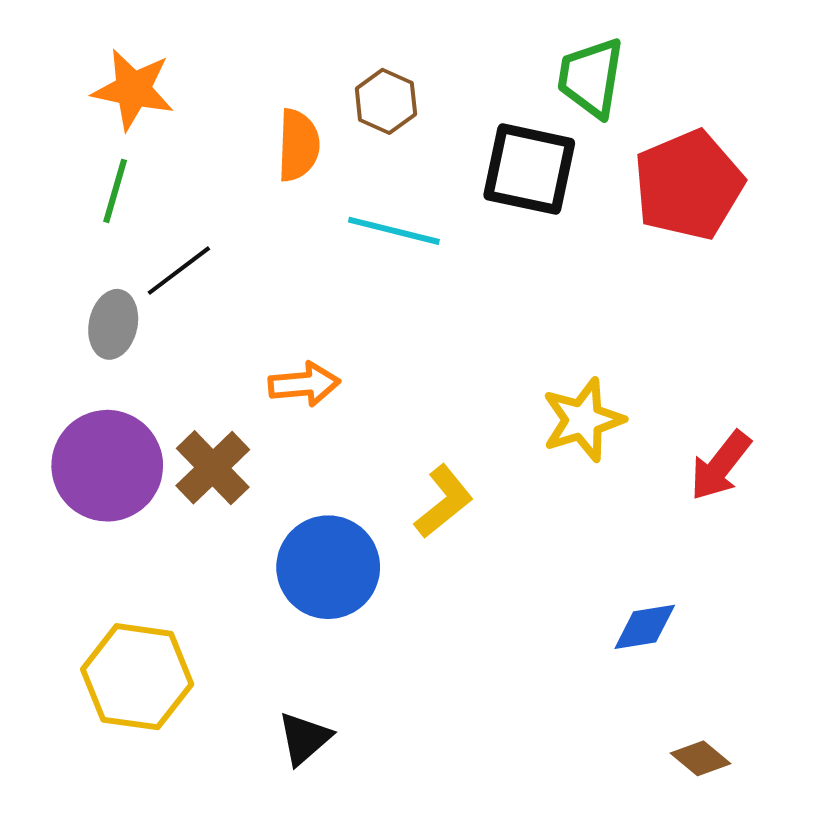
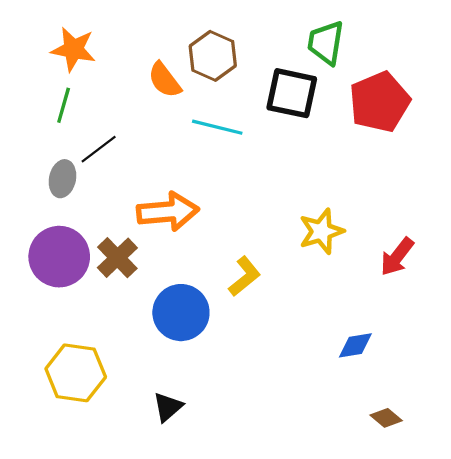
brown hexagon: (386, 101) -> (213, 56), size x1.4
orange semicircle: (298, 145) -> (165, 80), turned 141
orange arrow: (304, 384) -> (168, 212), size x1.6

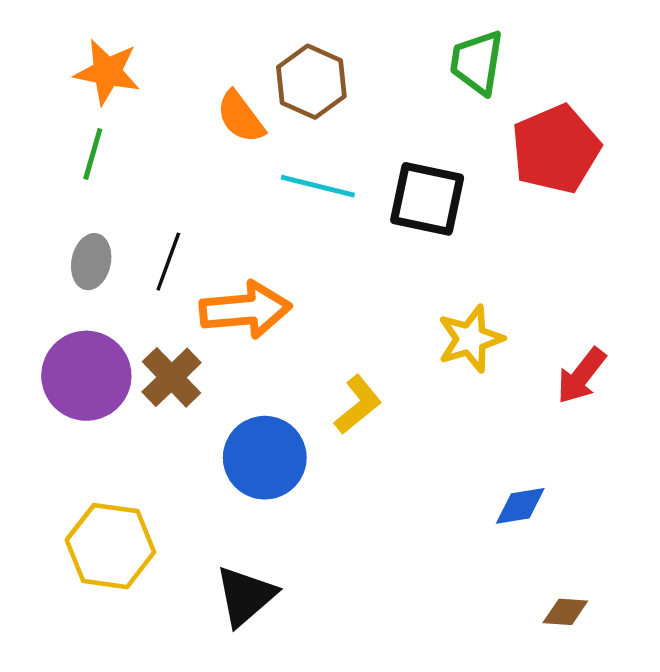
black square: (292, 93) -> (427, 199), moved
black line: (99, 149) -> (168, 262), moved, turned -33
black triangle: (168, 407) -> (245, 596), size x1.4
brown diamond: (386, 418) -> (565, 612), turned -36

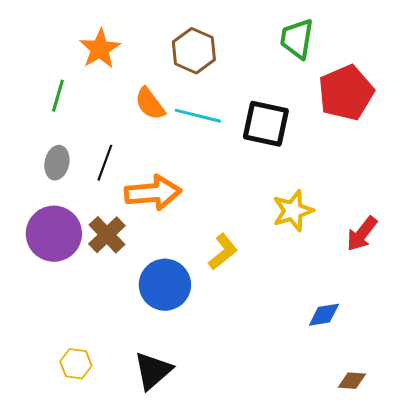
orange star: (107, 72) -> (100, 49), moved, turned 30
orange semicircle: (241, 117) -> (150, 104), moved
yellow hexagon: (110, 546) -> (76, 364), moved, size x0.6

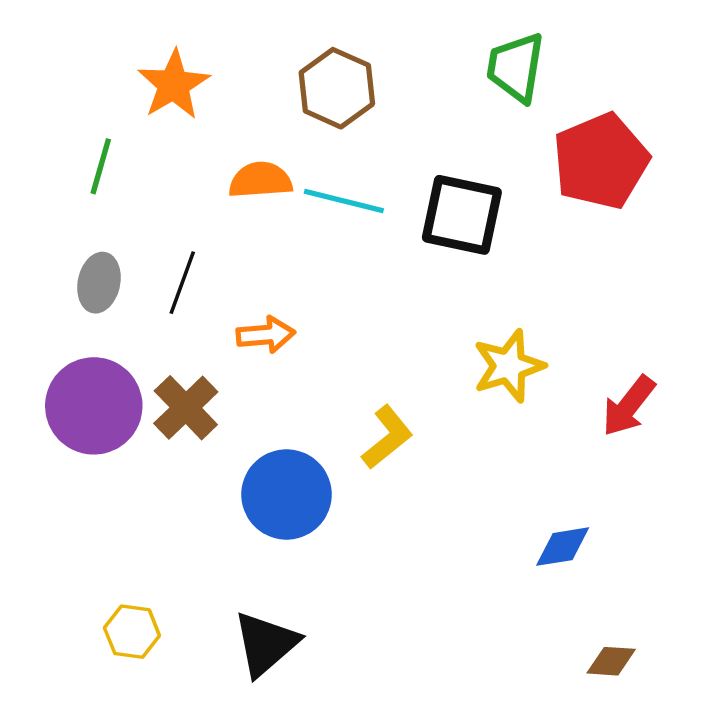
orange semicircle: (150, 104) -> (260, 180), turned 123
orange arrow: (153, 193) -> (266, 335), size x0.6

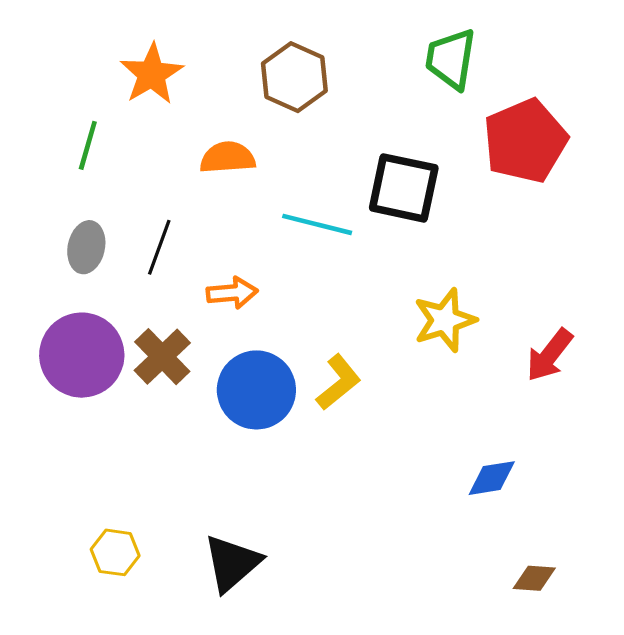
cyan line: (344, 201) -> (317, 224), moved
blue circle: (287, 494) -> (256, 390), moved

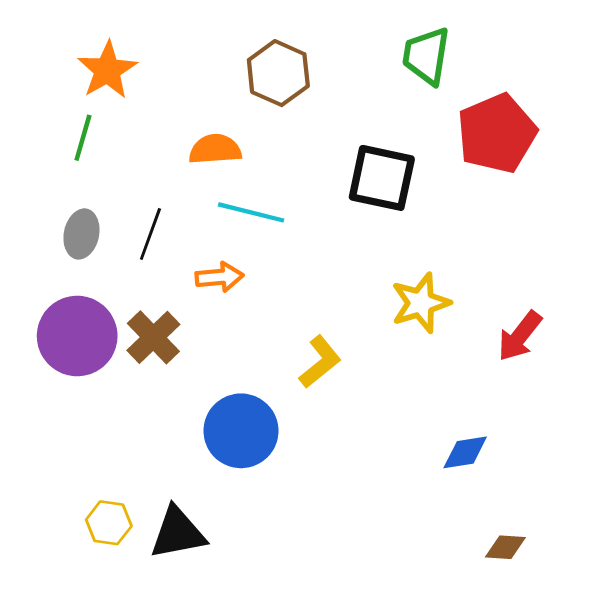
orange star: (152, 74) -> (107, 70), moved
cyan line: (317, 224) -> (251, 212), moved
blue circle: (256, 390) -> (241, 431), moved
black triangle: (232, 563) -> (178, 533), moved, turned 30

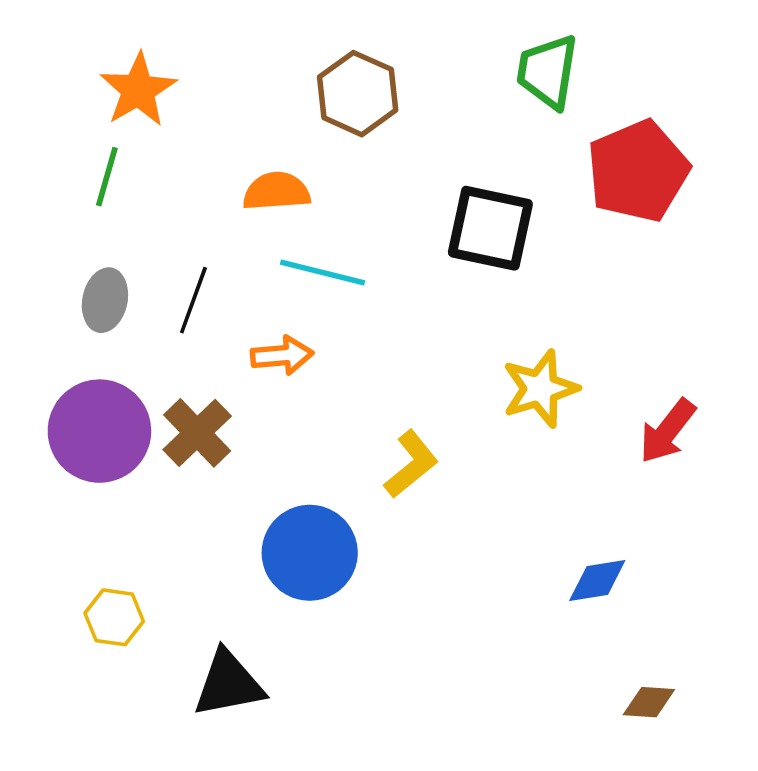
yellow hexagon: (109, 523) -> (114, 617), moved

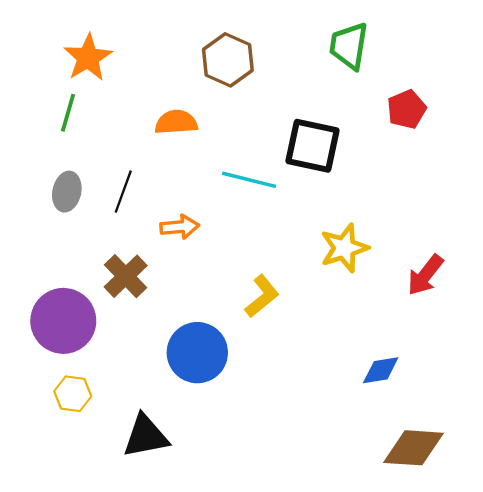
red pentagon: (638, 171) -> (407, 109), size x0.6
cyan line: (323, 272) -> (249, 180), moved
purple circle: (99, 431) -> (63, 321), moved
brown diamond: (649, 702) -> (414, 448), size x1.8

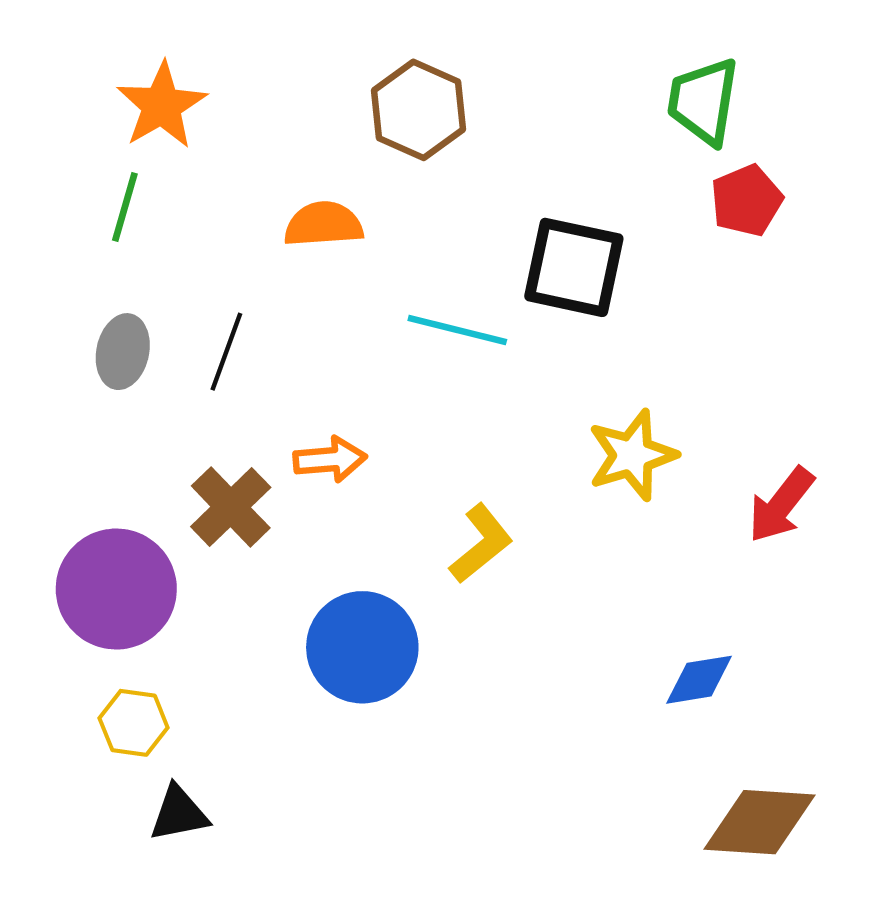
green trapezoid: (349, 46) -> (703, 101), moved
orange arrow: (180, 227) -> (330, 460), moved
black triangle: (146, 436) -> (179, 814), moved, size x0.7

